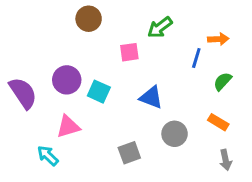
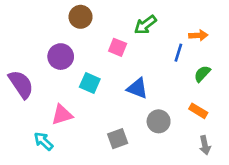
pink square: (129, 52) -> (118, 47), turned 30
purple circle: (67, 80) -> (61, 57), moved

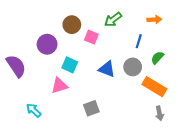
brown circle: (81, 17) -> (72, 25), moved
orange arrow: (198, 35) -> (154, 20), moved
orange rectangle: (198, 111) -> (154, 87), size x1.6
pink triangle: (62, 115) -> (59, 86), moved
gray circle: (159, 121) -> (133, 67), moved

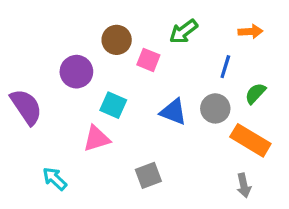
gray arrow: (159, 113) -> (244, 185), moved

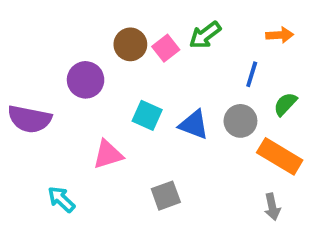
pink square: (148, 60) -> (166, 48), moved, turned 30
cyan square: (113, 105) -> (147, 115), moved
purple semicircle: (26, 107) -> (30, 119), turned 135

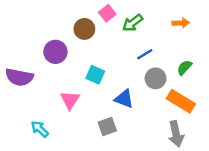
pink square: (166, 48) -> (107, 13), moved
blue line: (252, 74) -> (145, 54), moved, turned 42
blue triangle: (194, 125) -> (124, 99), moved
pink triangle: (108, 155) -> (70, 100), turned -40
gray arrow: (272, 207) -> (176, 134), size x1.5

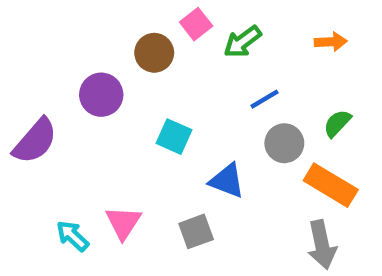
purple semicircle: (19, 77) -> (35, 141), turned -60
pink triangle: (70, 100) -> (123, 223), moved

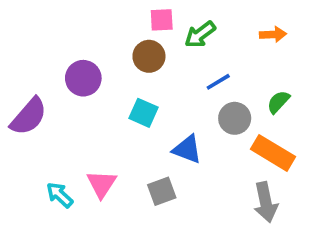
pink square: (196, 24) -> (162, 20), turned 35
brown circle: (154, 53) -> (149, 56), moved

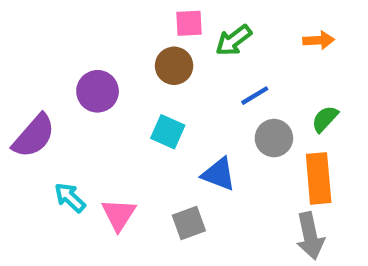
orange rectangle: (273, 153) -> (319, 178), turned 54
cyan arrow: (60, 195) -> (70, 198), moved

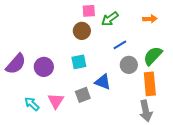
purple circle: (98, 91) -> (44, 67), moved
green semicircle: (325, 119) -> (153, 56), size x1.5
cyan square: (168, 132) -> (79, 62), turned -35
cyan arrow: (70, 198) -> (32, 104), moved
gray square: (189, 223) -> (83, 95), moved

